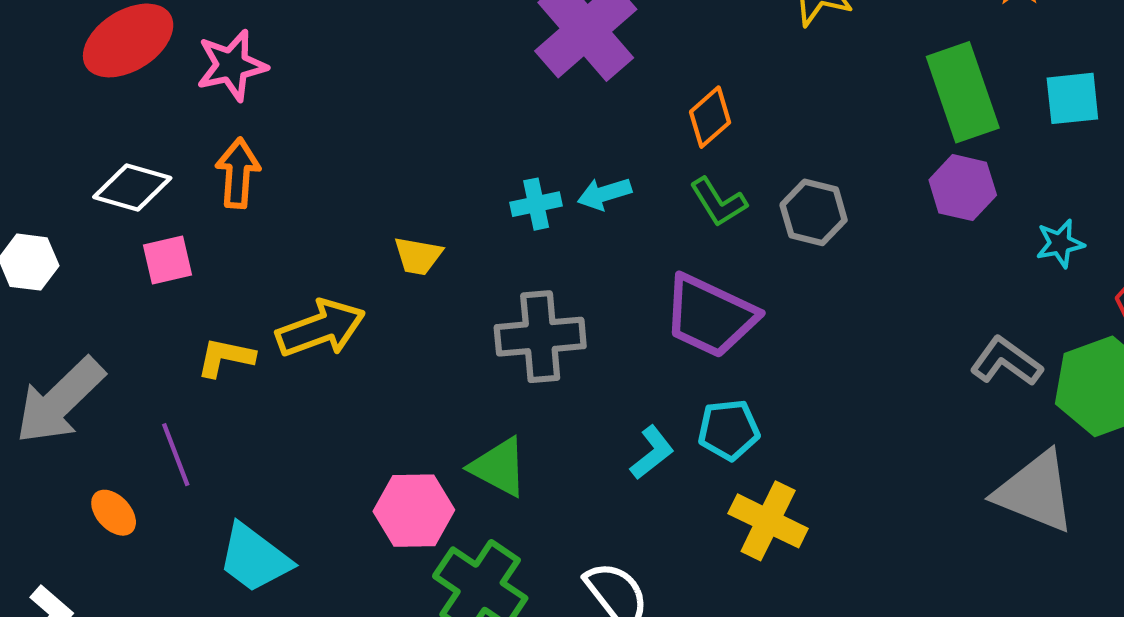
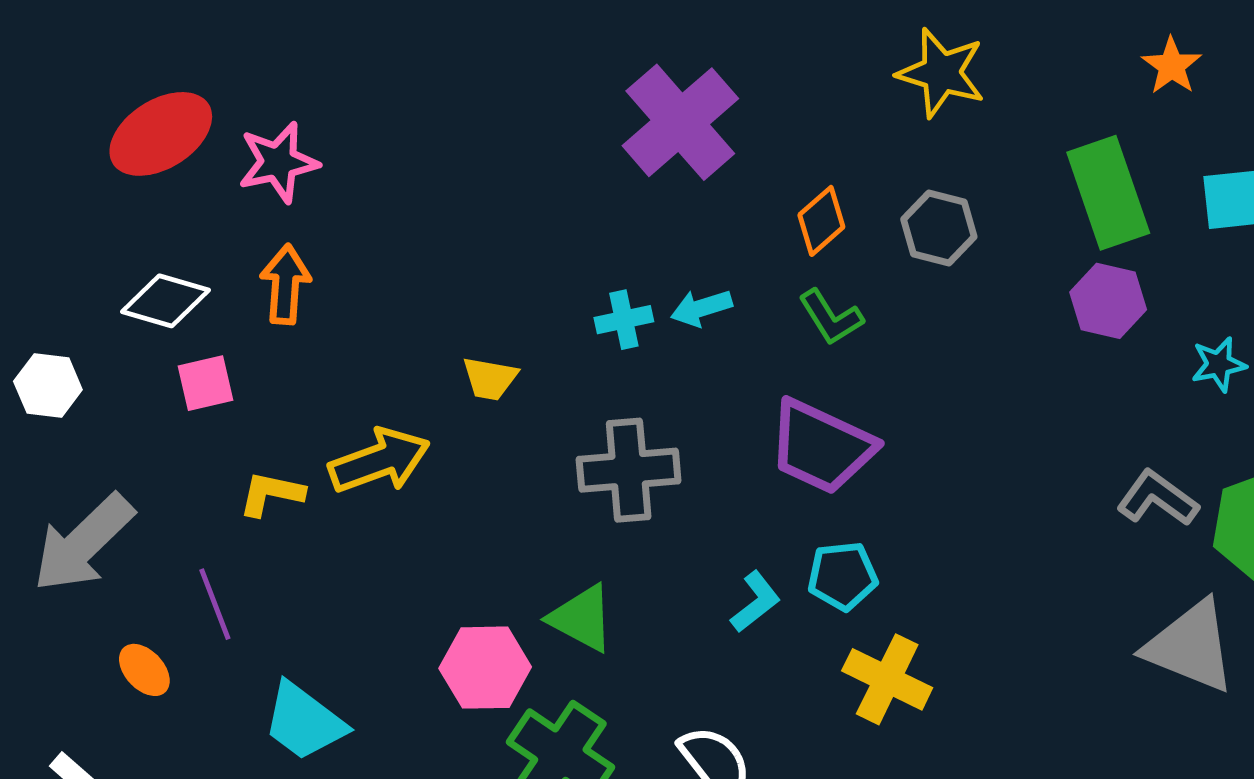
gray hexagon: (814, 212) -> (939, 228), moved

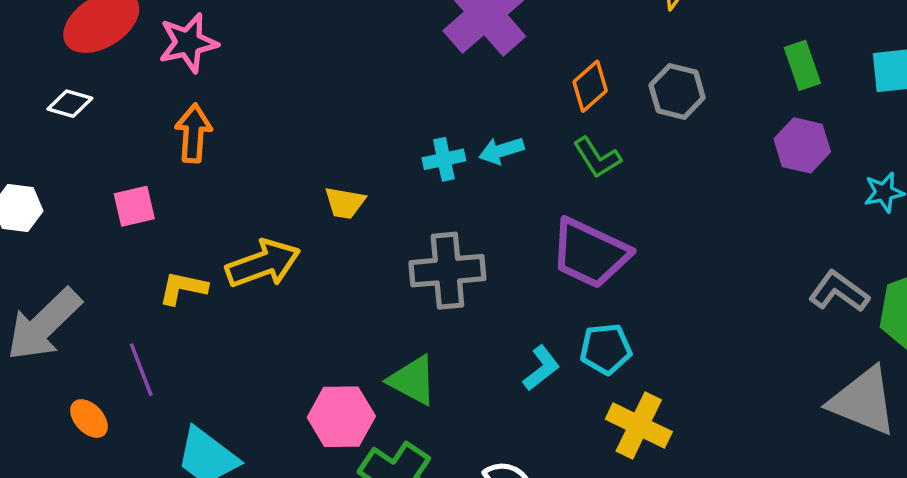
green rectangle: (1108, 193) -> (802, 65), size x0.6
white diamond: (166, 301) -> (70, 104), moved, size x0.7

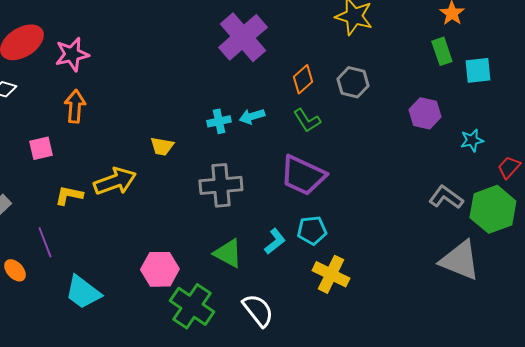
green rectangle: (802, 65) -> (442, 51), moved
green triangle: (413, 380) -> (228, 253), moved

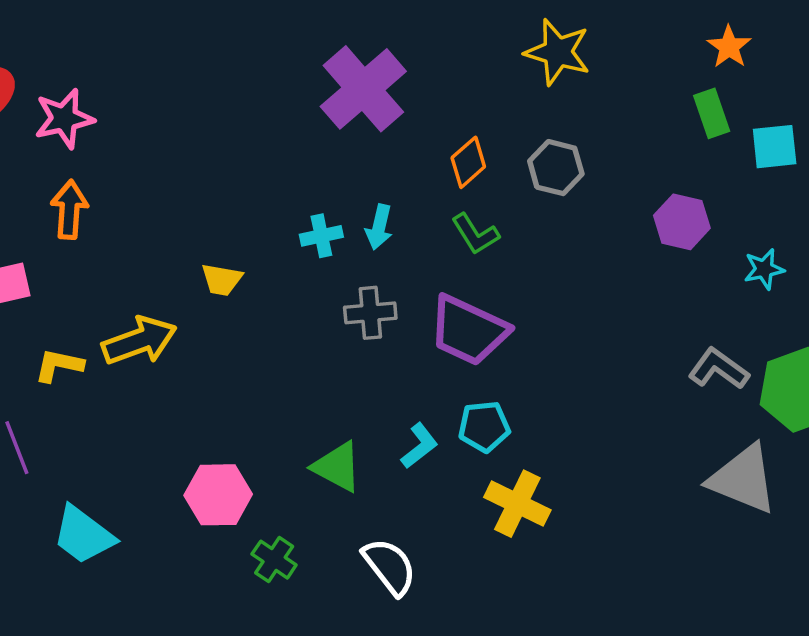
cyan arrow: (252, 116) -> (379, 227), turned -60
gray cross: (221, 185) -> (370, 313), moved, size x0.7
green cross: (192, 306) -> (274, 560), size x0.6

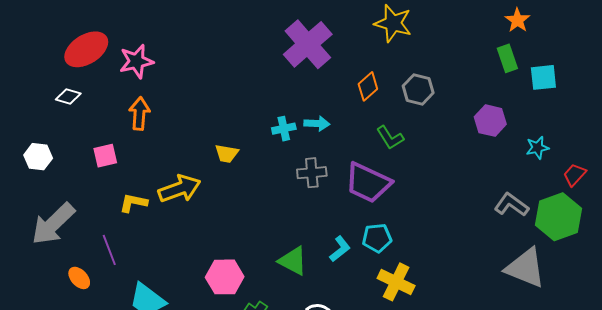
yellow star: (558, 52) -> (393, 23), moved
cyan arrow: (379, 227) -> (317, 124), turned -100
green L-shape: (475, 234) -> (390, 138), moved

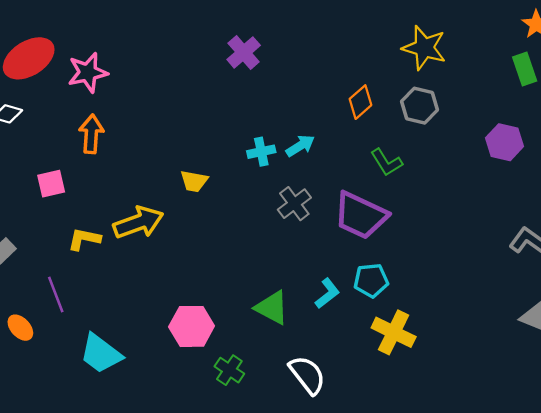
yellow star: (393, 23) -> (424, 48), moved
purple cross: (308, 44) -> (244, 52), moved, size x0.6
cyan arrow: (317, 124) -> (300, 146), turned -35
gray cross: (312, 173) -> (294, 204), turned -32

